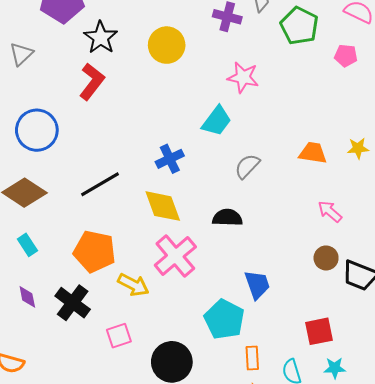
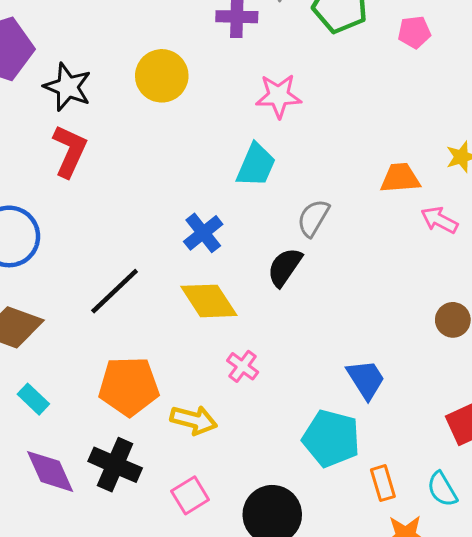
pink arrow: (330, 211) -> (439, 220), moved
black semicircle: (227, 218) -> (285, 267), moved, turned -44
pink cross: (175, 256) -> (243, 366), size x0.5
purple diamond: (27, 297) -> (50, 471), size x1.6

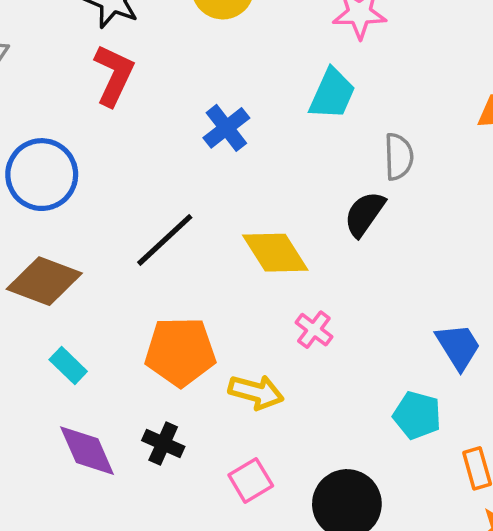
gray semicircle: (313, 218) -> (399, 157), turned 147
blue cross: (203, 233) -> (226, 128), moved
cyan pentagon: (331, 438) -> (417, 415), size x0.7
black cross: (115, 465) -> (163, 444), size x0.7

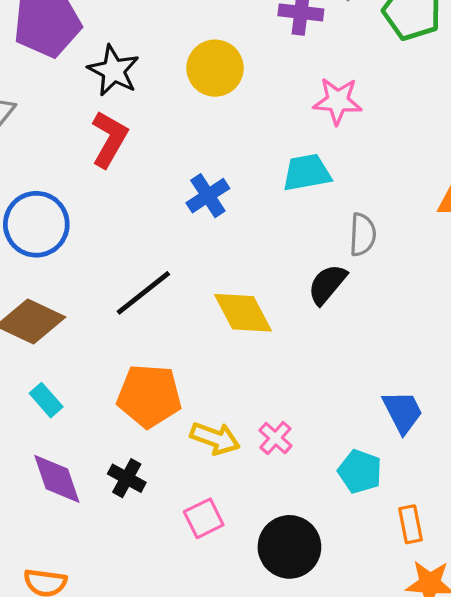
cyan trapezoid: (332, 94) -> (307, 173), turned -129
pink cross: (314, 330) -> (275, 438), moved

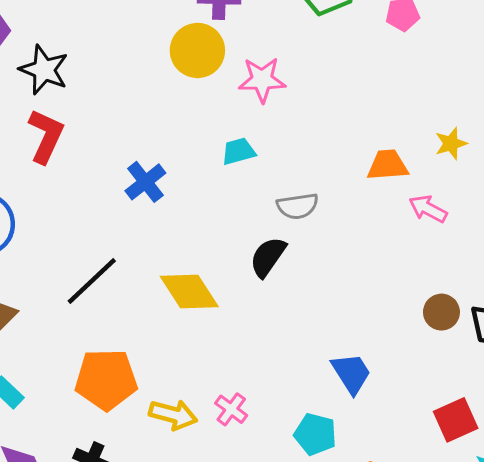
yellow circle: (215, 68) -> (197, 50), moved
cyan trapezoid: (307, 173) -> (238, 151), size x0.7
gray semicircle: (363, 235) -> (298, 206), turned 84

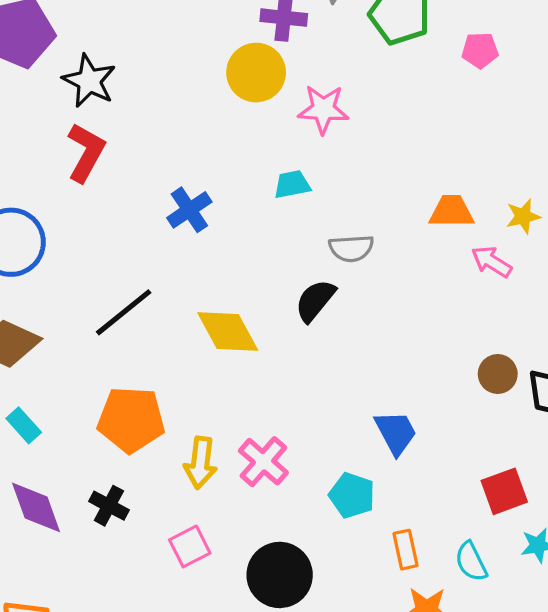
yellow star: (451, 144) -> (523, 216), moved
pink cross: (231, 409) -> (263, 462), size x1.4
yellow arrow: (173, 415) -> (200, 463), turned 78

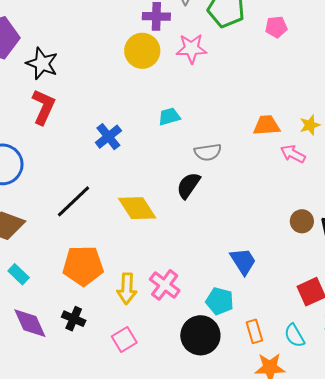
pink star: (323, 109) -> (191, 49), moved
black circle: (280, 575) -> (200, 335), moved

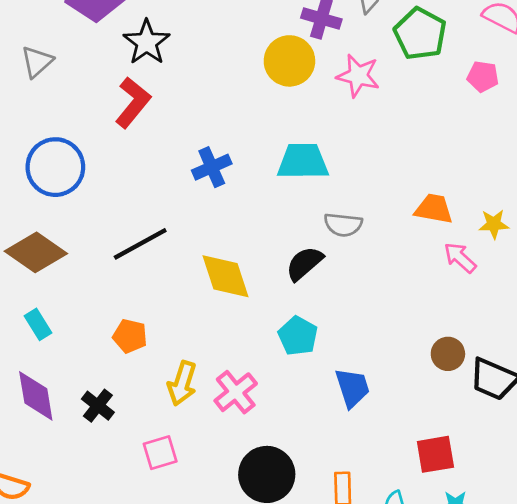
cyan trapezoid: (169, 117) -> (303, 161), size x1.6
orange pentagon: (83, 266) -> (130, 336), size x0.6
cyan pentagon: (220, 301) -> (298, 336), moved

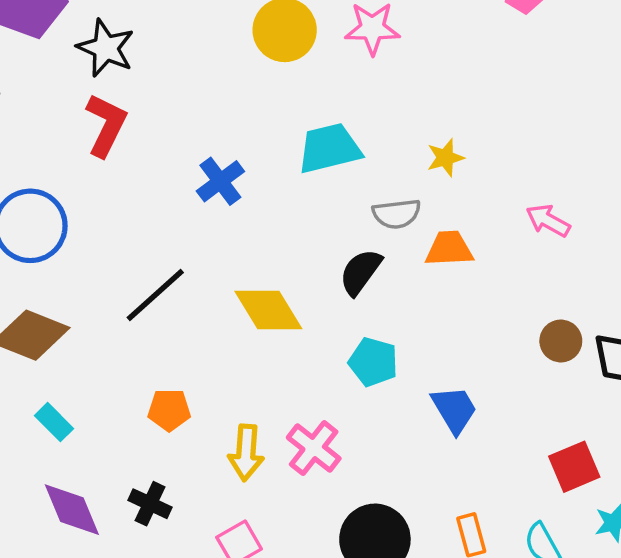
orange trapezoid: (434, 209) -> (449, 249), moved
yellow star: (494, 224) -> (445, 158), moved

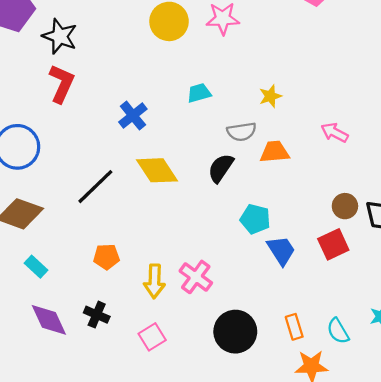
cyan trapezoid: (329, 148) -> (199, 93), size x0.6
yellow diamond: (268, 310) -> (157, 170), moved
cyan pentagon: (373, 362) -> (255, 219), moved
red square: (574, 467) -> (333, 244), moved

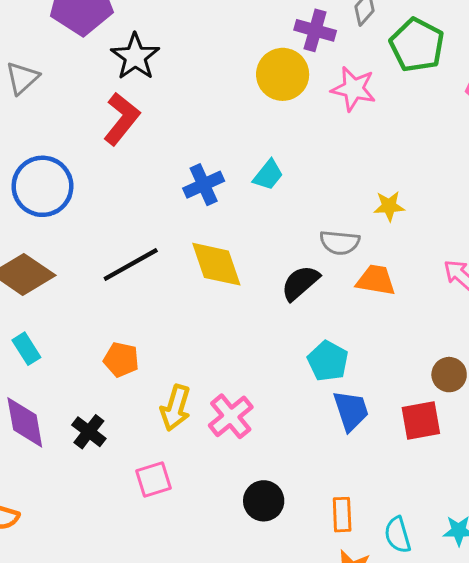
cyan trapezoid: (199, 93) -> (268, 175), moved, turned 130
black circle: (235, 332) -> (264, 501), size x0.7

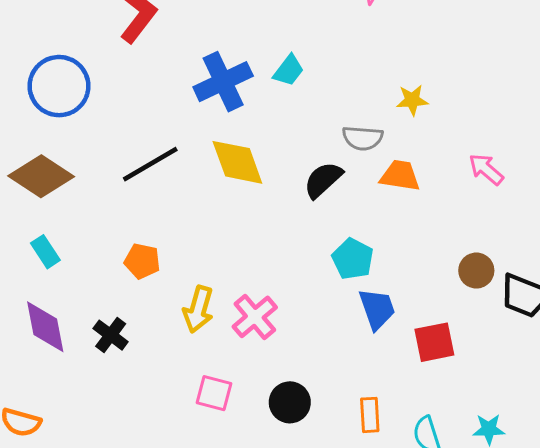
blue cross: (204, 185) -> (223, 82), size x1.4
red square: (421, 421) -> (434, 342), moved
pink square: (154, 480) -> (214, 393), moved, turned 33

